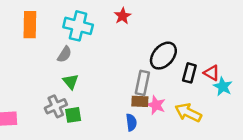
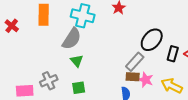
gray semicircle: (64, 54) -> (72, 39), size x1.6
gray rectangle: (142, 83) -> (135, 62), turned 30
gray cross: (56, 106) -> (49, 81), moved

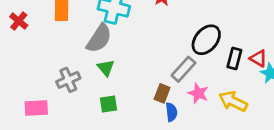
brown rectangle: (133, 77) -> (162, 93), moved, turned -72
gray cross: (49, 81) -> (68, 80), moved

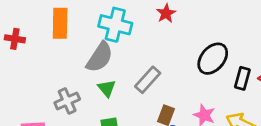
red cross: (19, 21) -> (15, 39), turned -30
gray rectangle: (183, 69) -> (148, 80), moved

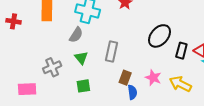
gray semicircle: (100, 57) -> (76, 35), size x0.7
gray rectangle: (148, 80) -> (112, 52), turned -30

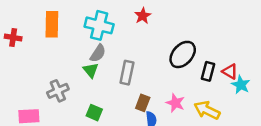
gray semicircle: (76, 35) -> (98, 53), moved
green triangle: (81, 58) -> (91, 70), moved
green square: (83, 86) -> (94, 113), turned 32

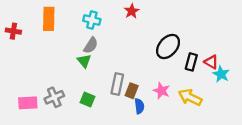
cyan cross: (99, 25) -> (92, 20), size x0.7
gray rectangle: (127, 73) -> (117, 84), moved
gray cross: (58, 91) -> (54, 97), moved

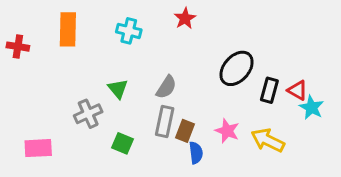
gray semicircle: (91, 45) -> (166, 87), moved
gray cross: (54, 97) -> (88, 114), moved

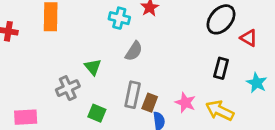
cyan cross: (129, 31) -> (119, 18), moved
black ellipse: (237, 68) -> (221, 19), moved
gray semicircle: (166, 87) -> (134, 51), moved
red triangle: (297, 90) -> (249, 38), moved

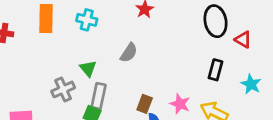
cyan cross: (119, 18) -> (87, 20), moved
black ellipse: (221, 19) -> (216, 21), turned -52
gray rectangle: (133, 95) -> (99, 96), moved

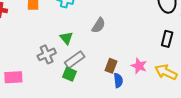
gray rectangle: (99, 96) -> (75, 60), turned 42

